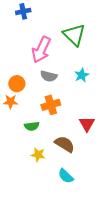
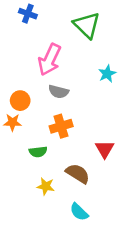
blue cross: (23, 11) -> (28, 14), turned 32
green triangle: (74, 35) -> (87, 25), moved
cyan star: (82, 75) -> (107, 74), moved

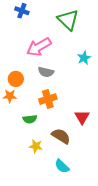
pink arrow: (50, 60) -> (39, 47), turned 35

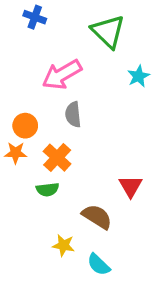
cyan star: (84, 58) -> (138, 76), moved
gray semicircle: (46, 72) -> (73, 114), turned 70
orange cross: (48, 99) -> (57, 158), moved, turned -30
yellow star: (36, 146) -> (63, 245), moved

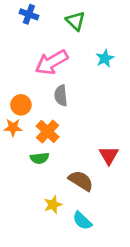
green triangle: (108, 31) -> (76, 21), moved, size x0.7
cyan star: (138, 76) -> (105, 58), moved
yellow star: (63, 245) -> (53, 205), turned -30

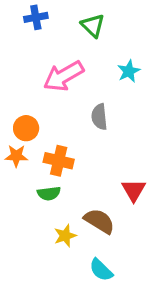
blue cross: (29, 14) -> (36, 17), turned -30
gray semicircle: (61, 96) -> (99, 117), moved
orange cross: (48, 131) -> (59, 161), turned -30
yellow star: (53, 205) -> (65, 236), moved

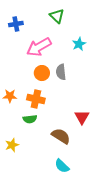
blue cross: (36, 17) -> (16, 24), moved
orange circle: (26, 128) -> (42, 73), moved
yellow star: (65, 236) -> (12, 145), moved

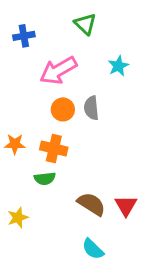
red triangle: (82, 117) -> (126, 206), moved

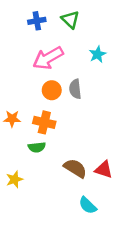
blue cross: (24, 36) -> (37, 21), moved
red triangle: (126, 206) -> (104, 170), turned -42
cyan semicircle: (93, 249) -> (88, 205), moved

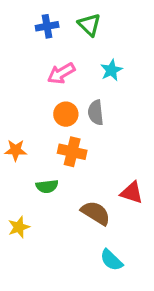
cyan star: (98, 54) -> (111, 70), moved
pink arrow: (48, 58) -> (61, 73), size x0.7
orange cross: (44, 122) -> (72, 152), moved
red triangle: (104, 170) -> (132, 193), moved

